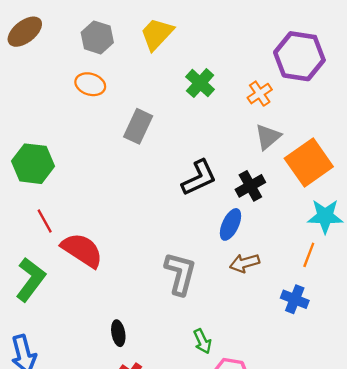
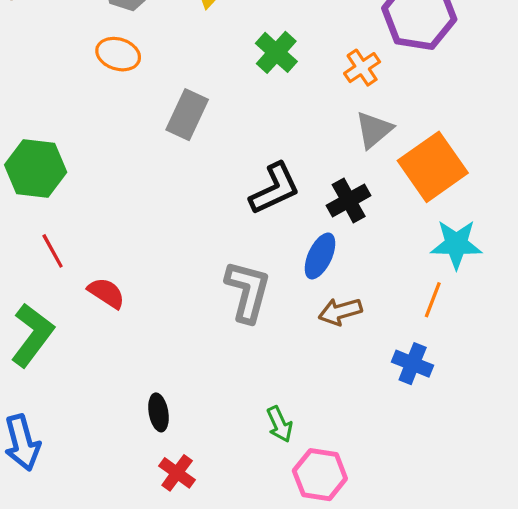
red semicircle: (82, 250) -> (106, 293), size x0.6
gray L-shape: (180, 274) -> (248, 291), moved

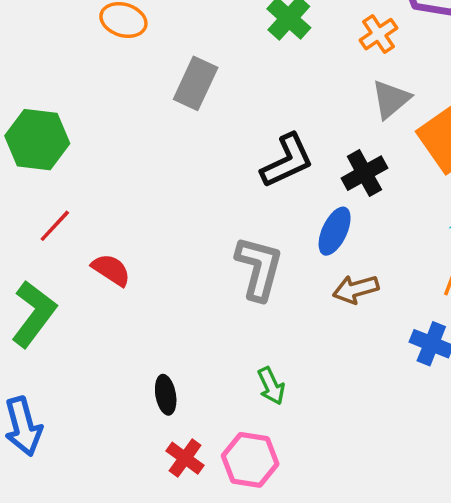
red line: (53, 251) -> (55, 226), turned 72
green arrow: (280, 424) -> (271, 386), moved
pink hexagon: (320, 475) -> (250, 460), moved

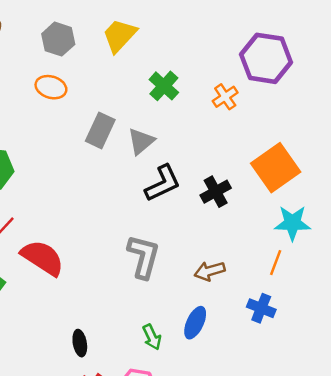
gray triangle: (391, 99) -> (141, 141), moved
blue ellipse: (335, 231) -> (195, 323), moved
red semicircle: (111, 270) -> (43, 258), size x1.6

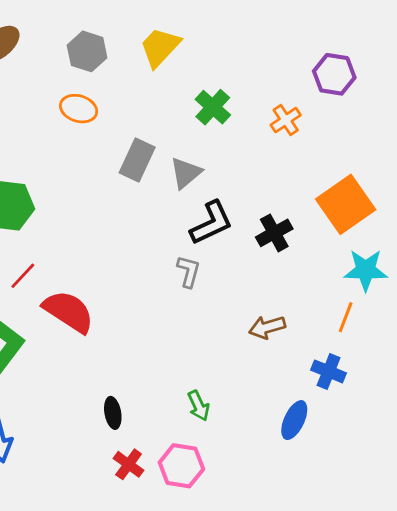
purple hexagon: (266, 58) -> (334, 74), size x0.7
gray L-shape: (143, 257) -> (189, 271), moved, size x0.6
blue ellipse: (195, 323) -> (294, 420), moved

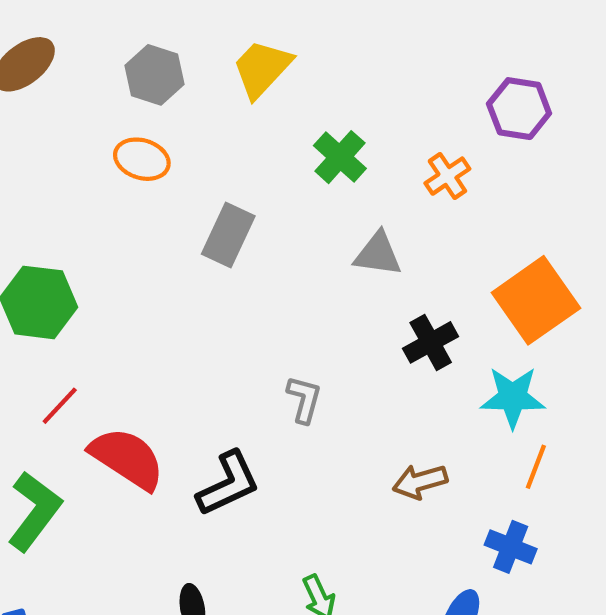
gray triangle: (186, 173) -> (378, 254), moved, turned 48
black L-shape: (211, 223) -> (228, 484), moved
cyan star: (366, 270) -> (513, 397), moved

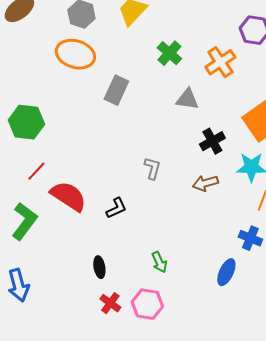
orange ellipse: (142, 159) -> (75, 54), size x1.5
orange cross: (447, 176) -> (220, 62), size x1.4
brown arrow: (420, 482) -> (205, 183), moved
black L-shape: (228, 484) -> (116, 208), size x0.7

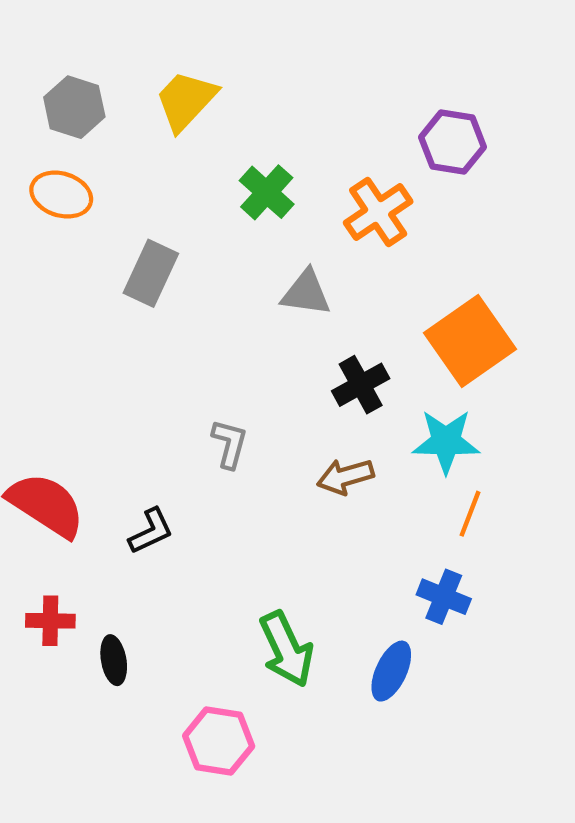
orange ellipse: (75, 54) -> (61, 195), size x0.7
green arrow: (159, 262) -> (286, 649), moved, size x1.6
red cross: (110, 303) -> (50, 621), moved, turned -35

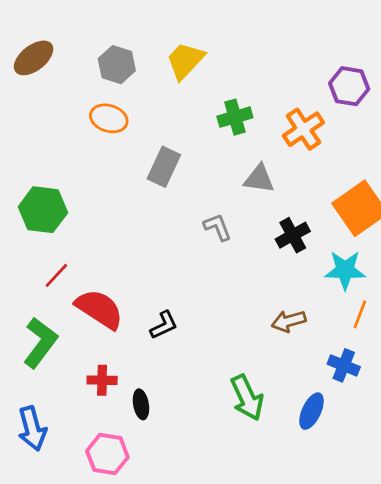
green cross: (267, 192) -> (235, 117), turned 32
gray L-shape: (230, 444) -> (218, 227), moved, turned -36
brown arrow: (345, 477) -> (289, 321), moved
pink hexagon: (219, 741) -> (107, 454), moved

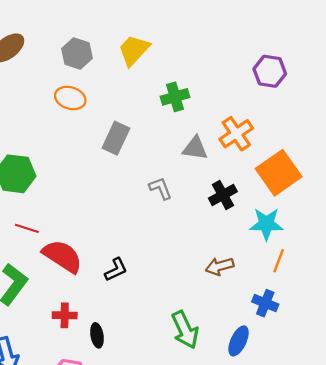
orange cross: (303, 129) -> (236, 134), moved
red line: (56, 275) -> (27, 228), turned 65

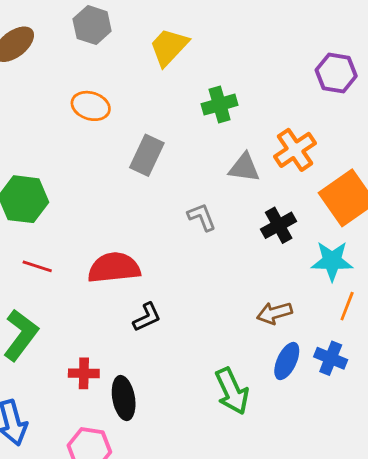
gray hexagon: (77, 53) -> (92, 25), moved
red semicircle: (62, 256) -> (114, 268), moved, turned -39
black ellipse: (97, 335) -> (124, 398), size x1.4
blue ellipse: (239, 341) -> (287, 361), moved

